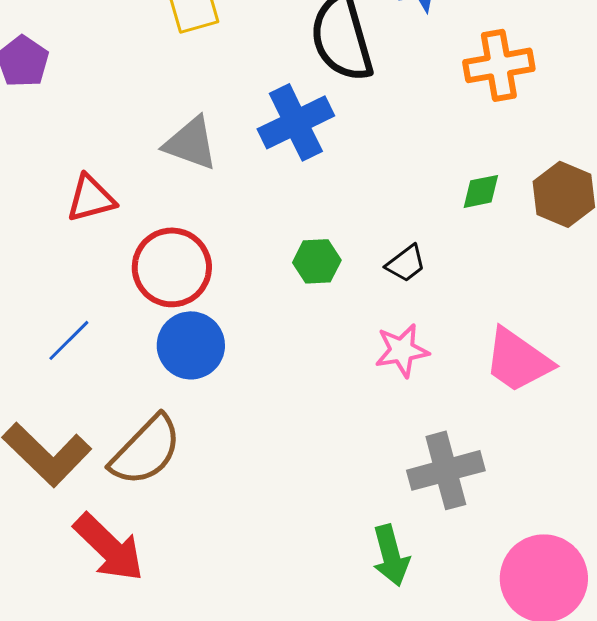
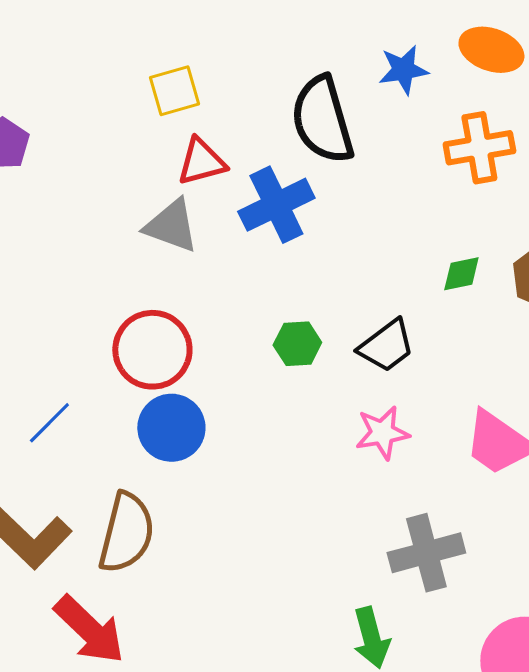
red triangle: (91, 198) -> (201, 162), moved
black trapezoid: (406, 263) -> (386, 346), size x1.4
brown semicircle: (146, 450) -> (126, 533), turned -30

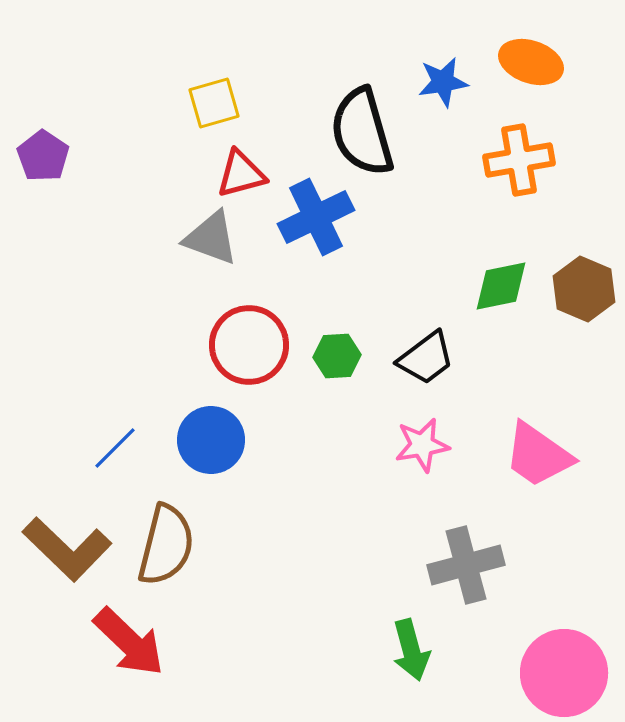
green diamond: (461, 274) -> (501, 286), size x1.4
red circle: (152, 350) -> (249, 345), moved
blue line: (49, 423) -> (115, 448), moved

